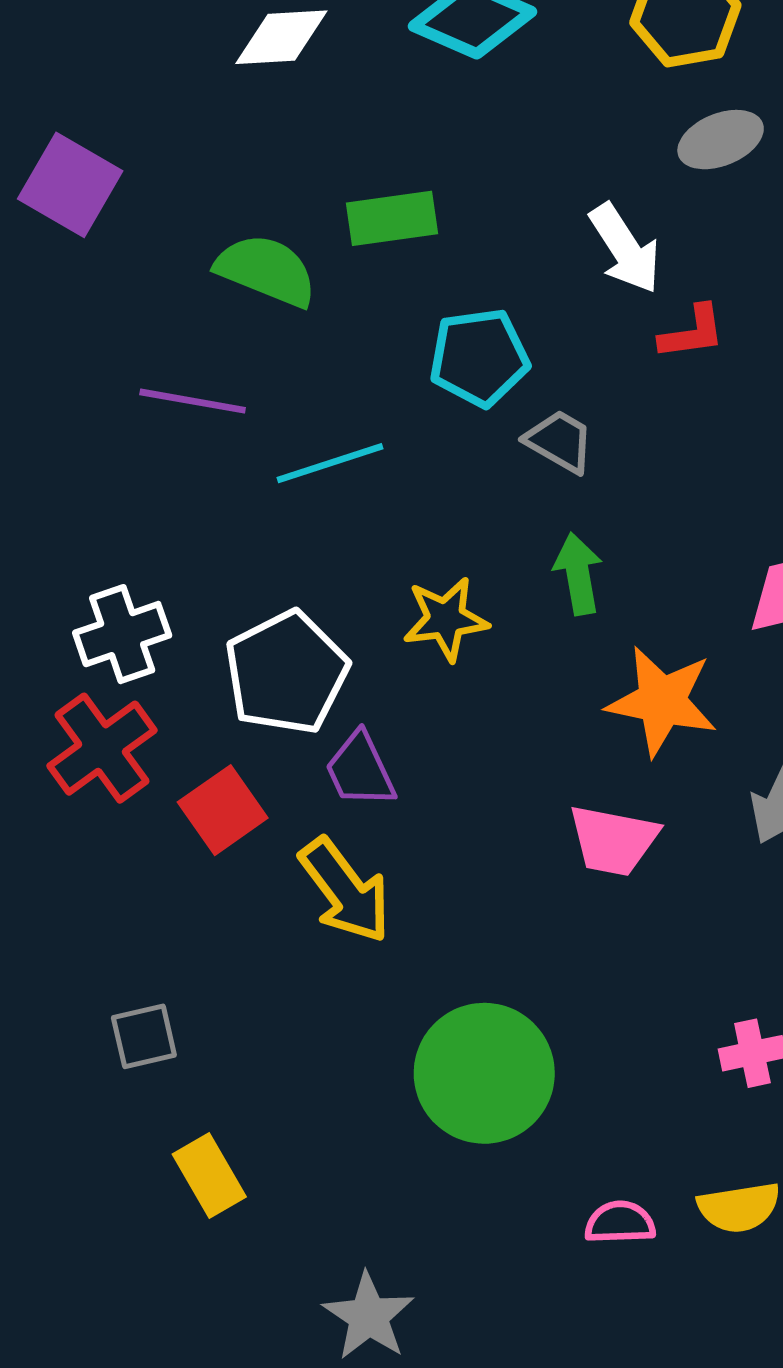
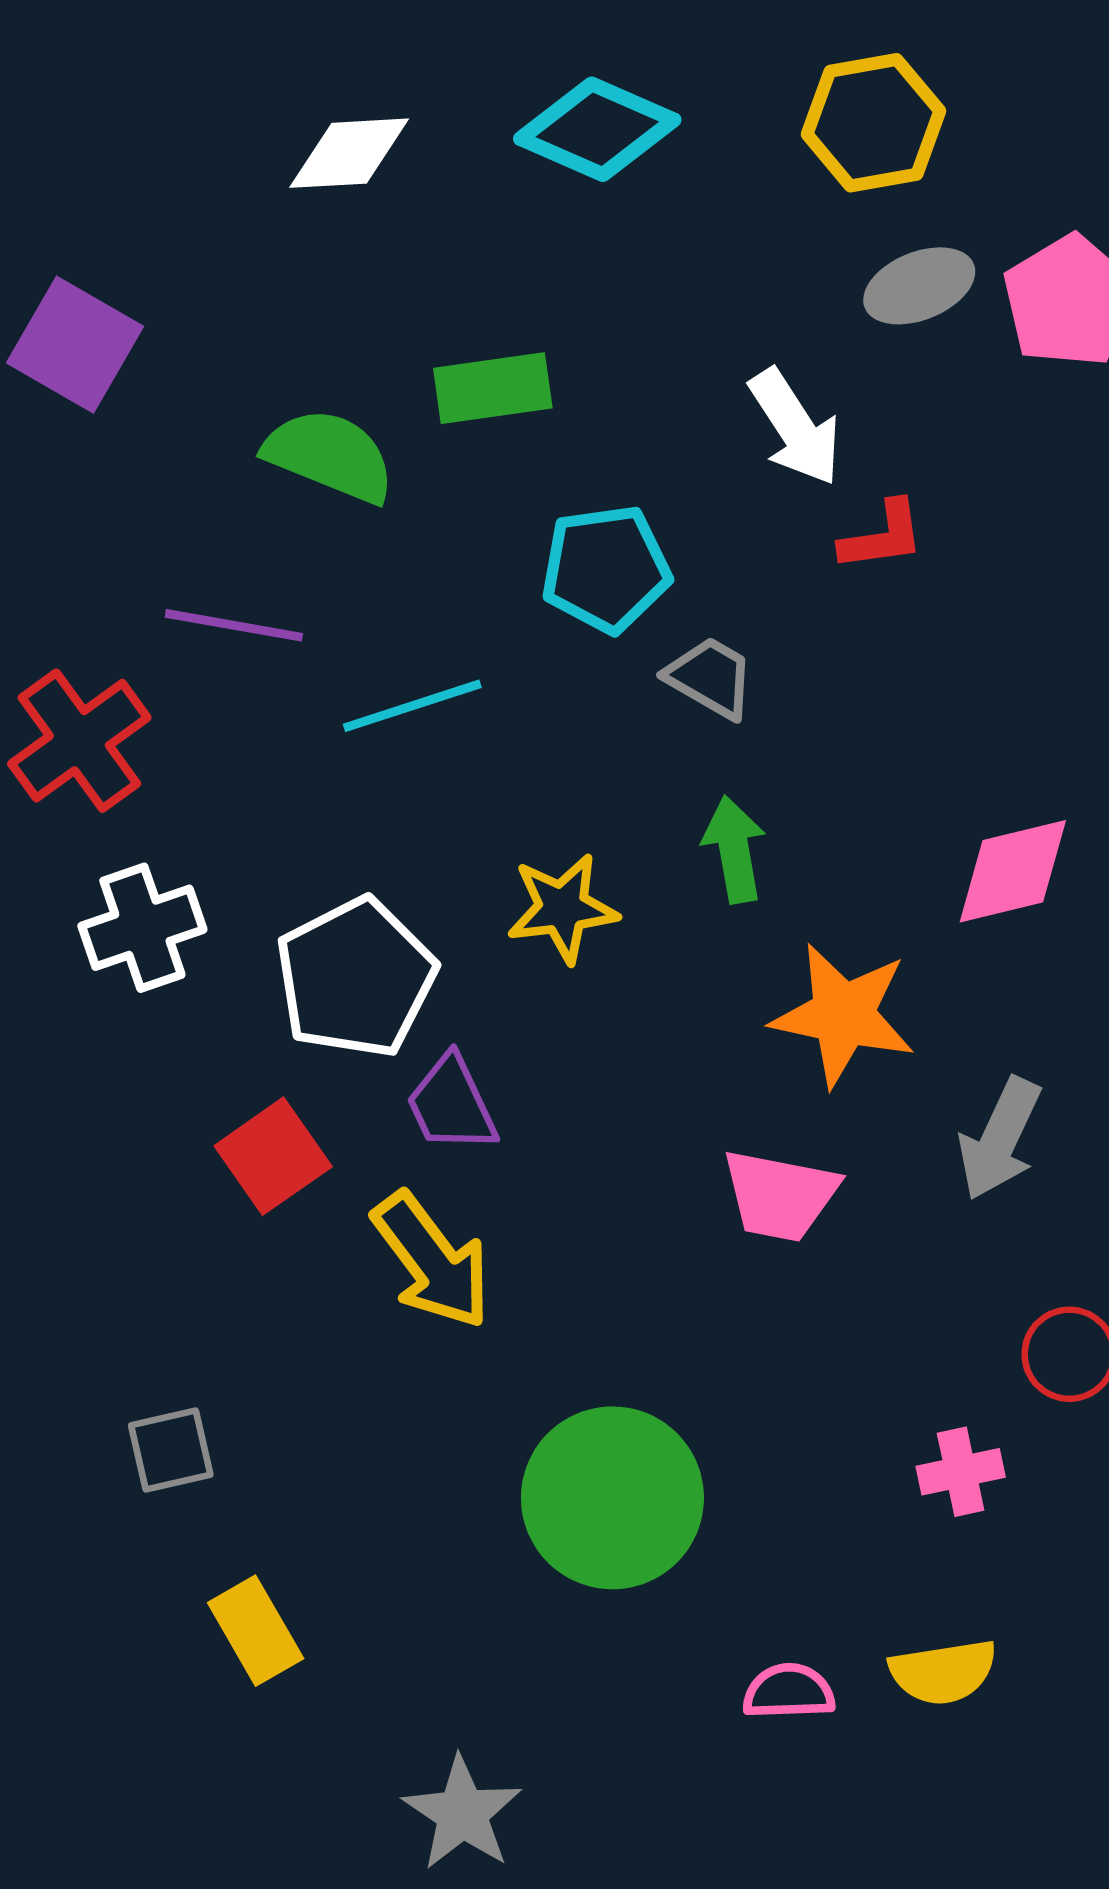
red cross: (102, 748) -> (79, 741), moved

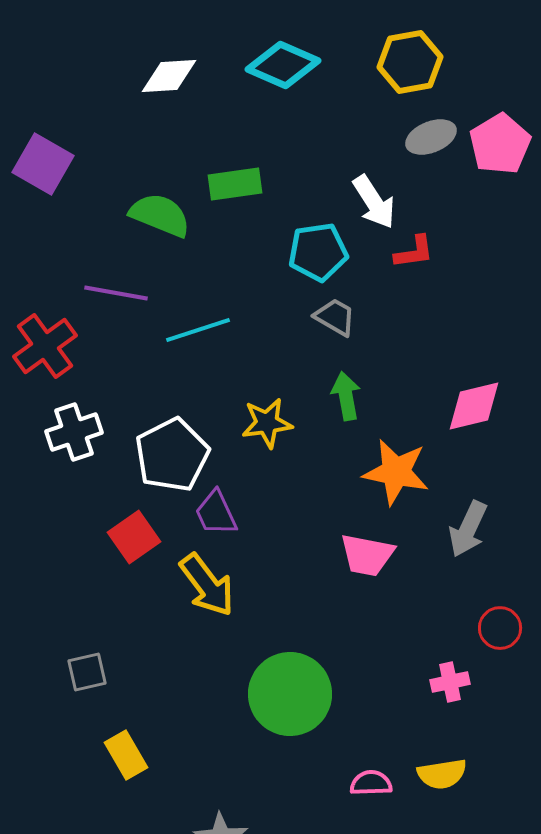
cyan pentagon: (606, 569) -> (318, 252), moved

